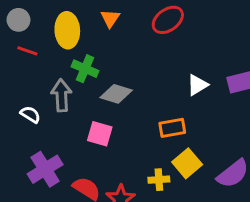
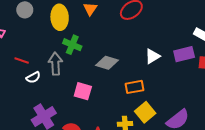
red line: (27, 51) -> (22, 61), moved
gray diamond: (116, 94) -> (107, 63), moved
white semicircle: (30, 115) -> (33, 77), turned 120

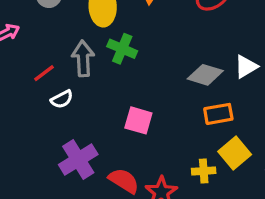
red line: (22, 61) -> (44, 73), turned -56
gray diamond: (107, 63) -> (205, 75), moved
gray arrow: (55, 64) -> (83, 58), moved

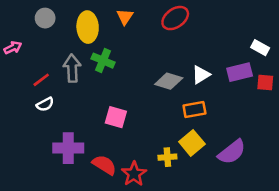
white semicircle: (62, 99) -> (45, 104), moved
orange rectangle: (218, 114) -> (194, 109), moved
purple cross: (78, 160) -> (68, 148), turned 32

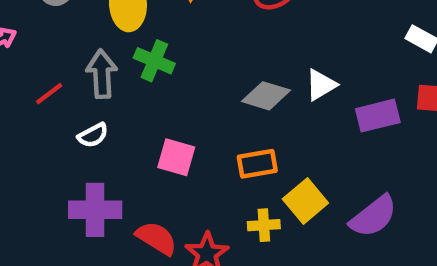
purple rectangle: (240, 72) -> (378, 116), moved
white semicircle: (45, 104) -> (93, 135), moved
orange rectangle: (194, 109) -> (257, 164), moved

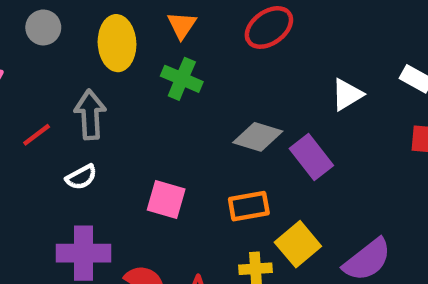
green cross: (154, 61) -> (182, 79), moved
white triangle: (321, 85) -> (347, 94), moved
purple rectangle: (378, 116) -> (311, 157), moved, turned 66

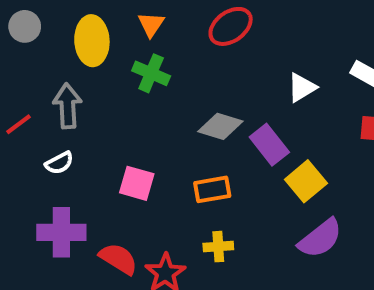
yellow square: (298, 244) -> (306, 181), moved

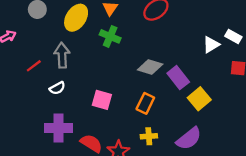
yellow ellipse: (92, 41) -> (76, 18), turned 36
white triangle: (302, 88) -> (211, 45), moved
orange rectangle: (212, 189) -> (145, 103), turned -54
purple semicircle: (320, 238) -> (189, 139), moved

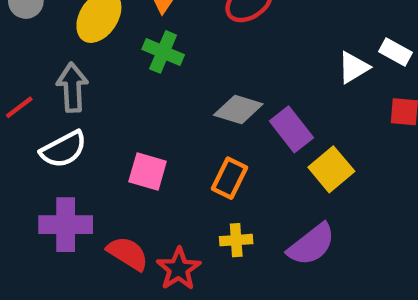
white semicircle: (57, 88) -> (63, 149), size x1.5

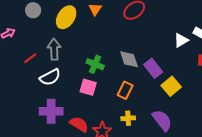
green cross: (163, 52) -> (95, 64), moved
gray diamond: (238, 110) -> (129, 59), turned 55
purple semicircle: (311, 245) -> (162, 120), turned -90

